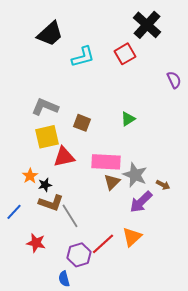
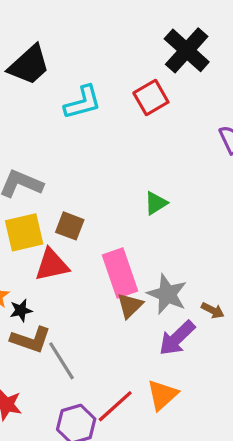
brown square: (82, 123) -> (70, 226), moved
pink rectangle: (106, 162) -> (120, 273), turned 68

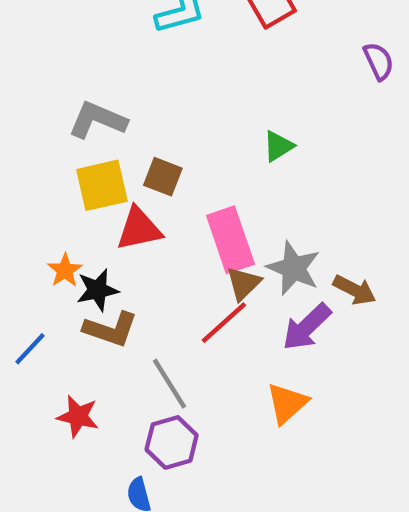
black star: (21, 310) -> (98, 290), size x1.4
brown arrow: (213, 310) -> (355, 290), size x1.4
gray line: (62, 361) -> (169, 384), moved
red line: (115, 406) -> (224, 323), moved

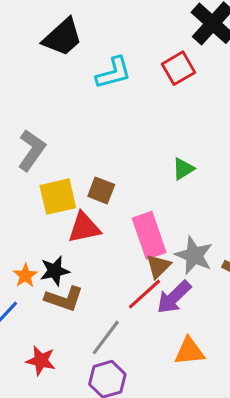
gray L-shape: (98, 120) -> (32, 150), moved, turned 102
orange star: (65, 270) -> (25, 276), moved
purple arrow: (307, 327) -> (174, 297), moved
gray line: (169, 384) -> (106, 337), turned 69
orange triangle: (287, 403) -> (189, 351), turned 36

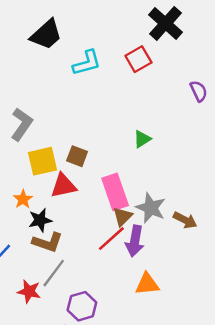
orange star: (25, 276) -> (23, 199), moved
purple arrow: (174, 297) -> (135, 241), turned -36
gray line: (106, 337) -> (54, 273), moved

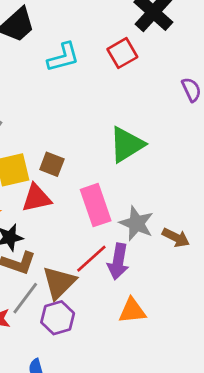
green triangle: (142, 139) -> (127, 145), size x1.8
brown triangle: (122, 216) -> (59, 283), moved, size x1.5
purple hexagon: (82, 306) -> (58, 318), moved

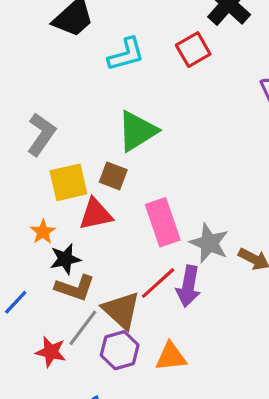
green triangle: (127, 145) -> (137, 131), moved
brown triangle: (59, 283) -> (121, 310), turned -33
orange triangle: (132, 311) -> (171, 357), moved

